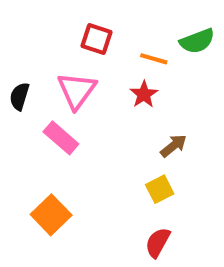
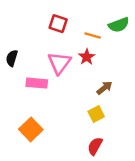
pink triangle: (77, 90) -> (59, 63), moved
pink rectangle: (61, 138) -> (37, 83), turned -36

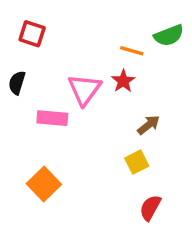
red square: (58, 24) -> (32, 34), moved
red semicircle: (95, 146) -> (150, 208), moved

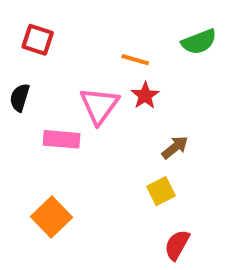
orange line: (132, 51) -> (135, 60), moved

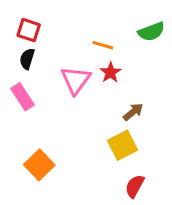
black semicircle: (20, 98) -> (27, 59), moved
pink rectangle: (61, 139) -> (23, 97), moved, turned 52
yellow square: (161, 191) -> (123, 145), size x1.4

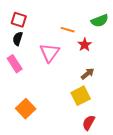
red star: (110, 72) -> (85, 45), moved

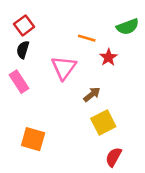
red square: (19, 20) -> (24, 25), turned 35
brown arrow: (88, 74) -> (92, 94), moved
orange square: (26, 109) -> (33, 139), turned -30

